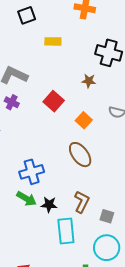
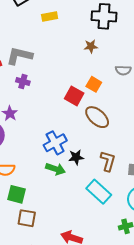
red square: (54, 101) -> (74, 96), moved
black star: (49, 205) -> (76, 157), moved
cyan rectangle: (66, 231) -> (99, 192), turned -30

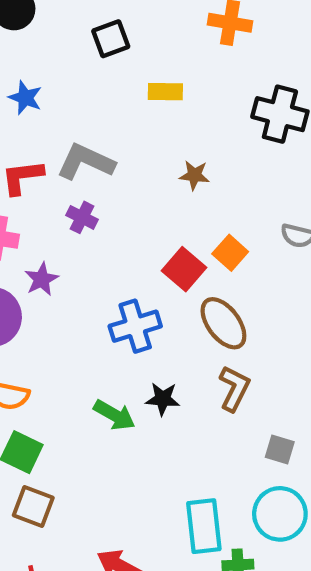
brown star: (91, 46) -> (194, 175), moved
blue cross: (55, 143) -> (135, 326), moved
brown L-shape: (108, 161) -> (234, 388), moved
cyan rectangle: (99, 192) -> (204, 526), moved, turned 30

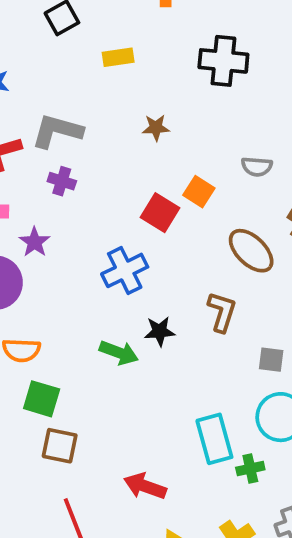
brown ellipse: (223, 323) -> (251, 251), moved

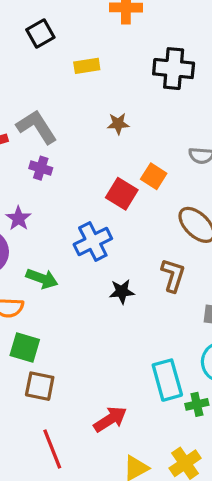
gray L-shape: (57, 131) -> (37, 127), turned 42
green arrow: (119, 353) -> (42, 279), moved
red arrow: (145, 486) -> (110, 419), turned 128

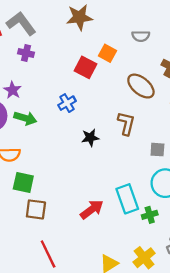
brown star: (118, 124) -> (79, 17), size x1.6
blue cross: (93, 242) -> (67, 103), size x0.7
green arrow: (42, 279) -> (25, 118), moved
red arrow: (110, 419) -> (92, 209), moved

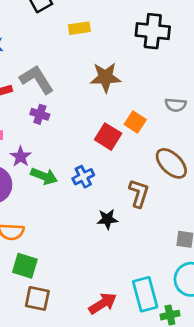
green arrow: (25, 118) -> (44, 176), moved
brown L-shape: (126, 123) -> (139, 193), moved

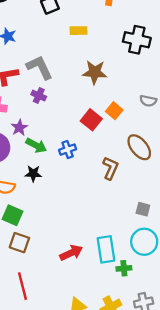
black star: (107, 219) -> (33, 174), moved

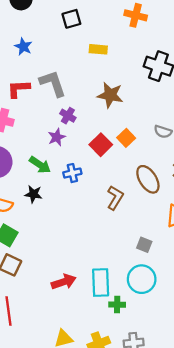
purple cross: (39, 96) -> (68, 116), moved
purple star: (19, 128) -> (57, 137), moved

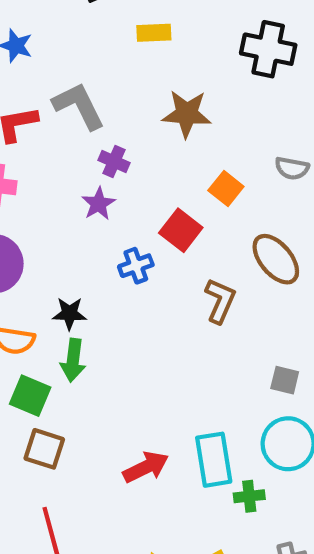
red square: (101, 145) -> (181, 230), moved
green arrow: (40, 165) -> (73, 360), moved, turned 70

